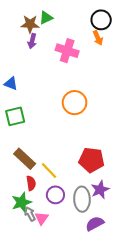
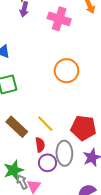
yellow line: (49, 170) -> (45, 124), moved
red semicircle: (31, 183) -> (40, 145), moved
gray ellipse: (82, 199) -> (64, 153), moved

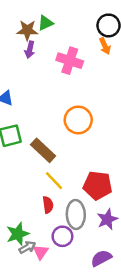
brown rectangle: (17, 127) -> (43, 150), moved
purple circle: (47, 163) -> (62, 236), moved
gray arrow: (22, 182) -> (27, 247), turned 88

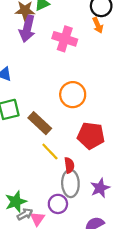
purple arrow: (30, 50) -> (27, 29), size x1.6
red pentagon: (98, 185) -> (91, 136), moved
red semicircle: (48, 205) -> (69, 165), moved

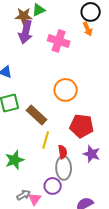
yellow line: (50, 152) -> (46, 140), turned 60
purple star: (100, 188) -> (92, 154), moved, turned -30
green star: (16, 202) -> (15, 160), moved

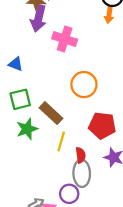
orange arrow: (88, 29) -> (109, 15), turned 32
pink cross: (59, 41) -> (65, 39), moved
green star: (15, 160) -> (27, 129), moved

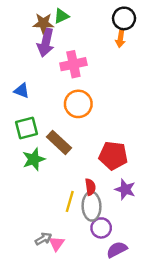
pink cross: (65, 39) -> (73, 64), turned -30
orange circle: (84, 85) -> (78, 104), moved
yellow line: (61, 141) -> (70, 201), moved
purple circle: (69, 194) -> (101, 228), moved

